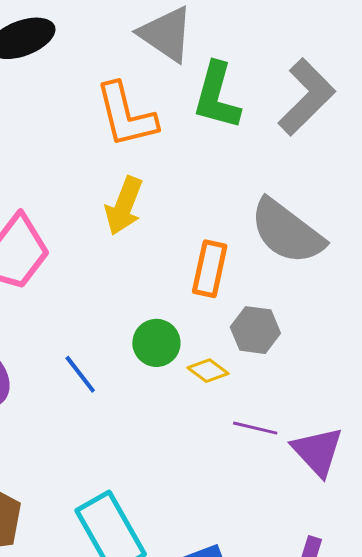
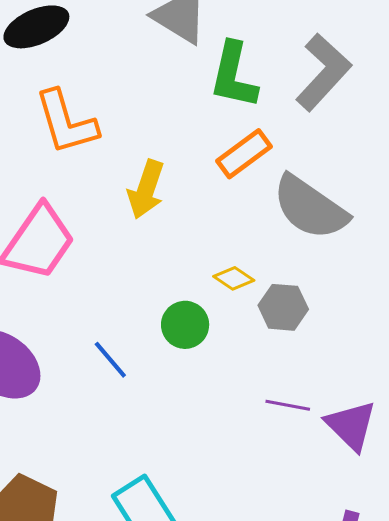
orange L-shape: (126, 115) -> (66, 122), moved
orange rectangle: (210, 269) -> (244, 154), moved, turned 44
yellow diamond: (208, 371) -> (234, 278), moved

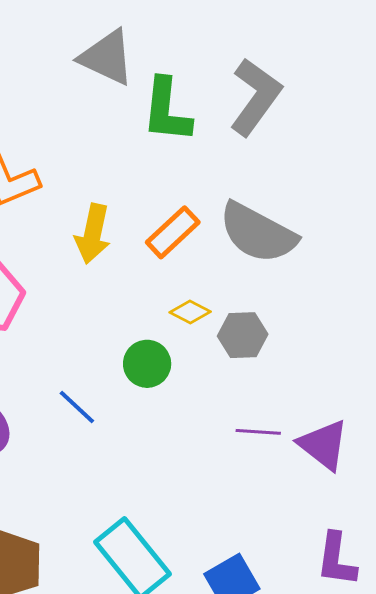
orange rectangle: (244, 154) -> (173, 232), moved

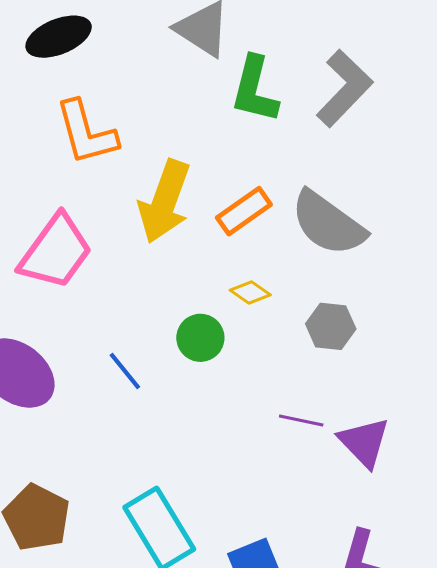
yellow arrow: (93, 234) -> (165, 202), size x1.4
gray hexagon: (243, 335) -> (331, 326), moved

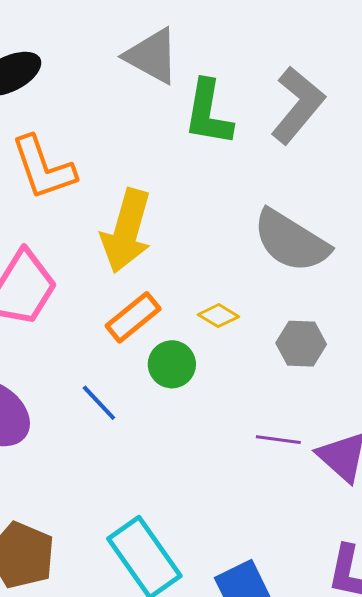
orange rectangle: (244, 211) -> (133, 317), moved

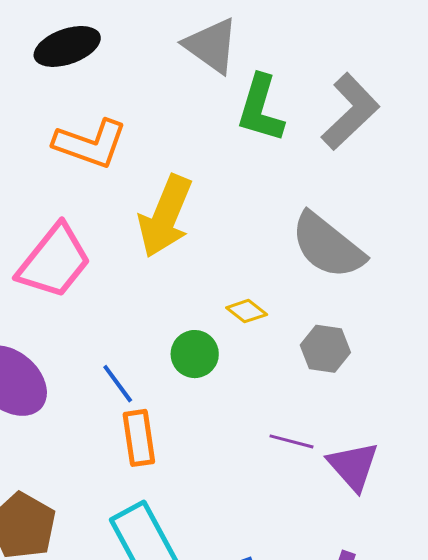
orange L-shape: (43, 168) -> (90, 144), turned -58
orange rectangle: (133, 317) -> (139, 438), moved, turned -66

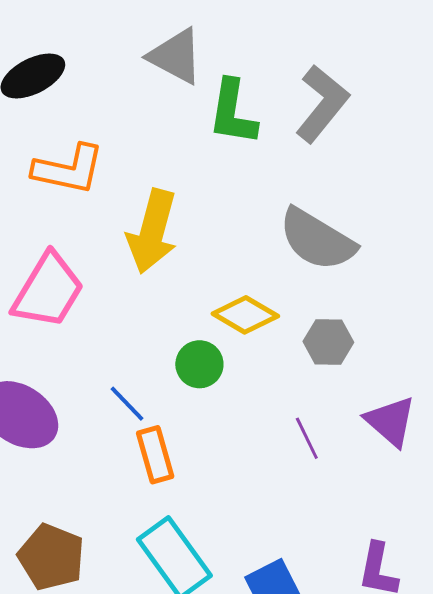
yellow diamond: (247, 311) -> (245, 315), size x1.6
purple line: (291, 441) -> (307, 438), turned 57
purple triangle: (353, 466) -> (390, 421), moved

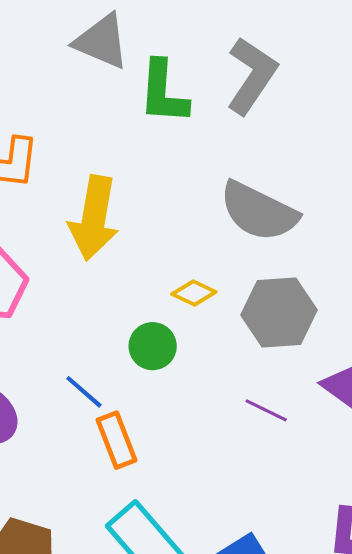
yellow diamond: (245, 315) -> (194, 293), size x0.7
gray hexagon: (328, 342) -> (279, 312), size x1.5
purple line: (307, 438) -> (266, 410), turned -33

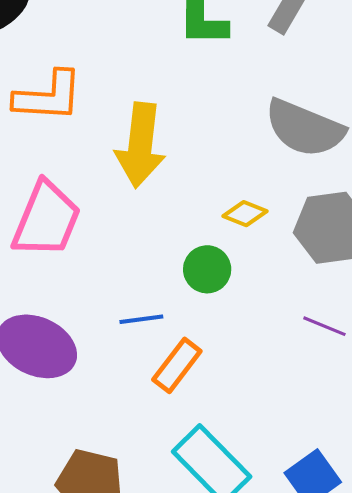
blue line: (84, 392) -> (141, 319), turned -45
orange rectangle: (116, 440) -> (177, 365), turned 62

